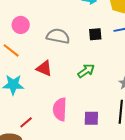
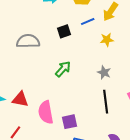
red triangle: (44, 68) -> (20, 99), moved
purple square: (91, 118) -> (69, 122), moved

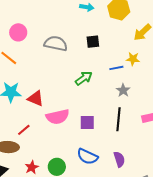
blue line: (88, 21) -> (116, 68), moved
pink semicircle: (46, 112) -> (58, 117), turned -105
purple square: (69, 122) -> (87, 122), moved

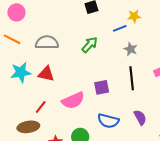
gray semicircle: (56, 44) -> (47, 43), moved
pink semicircle: (58, 117) -> (73, 100), moved

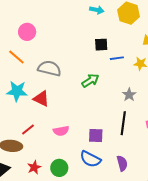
blue line: (120, 28) -> (117, 58), moved
purple square: (102, 87) -> (96, 135), moved
pink semicircle: (73, 100) -> (61, 131), size x0.7

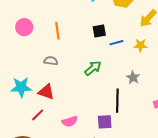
orange line: (16, 57) -> (57, 31), moved, turned 48
gray semicircle: (49, 68) -> (51, 61), size x0.6
black line: (123, 123) -> (117, 101), moved
red line: (28, 129) -> (38, 115), moved

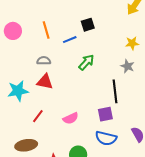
blue line: (116, 43) -> (70, 40), moved
yellow star: (141, 45) -> (132, 43), moved
red triangle: (46, 92) -> (45, 82), moved

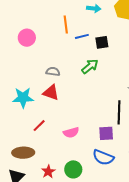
orange line: (46, 30) -> (66, 24), moved
blue line: (70, 40) -> (82, 36), moved
green arrow: (86, 62) -> (90, 66), moved

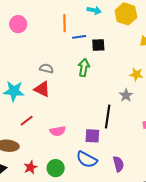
pink circle: (27, 38) -> (18, 24), moved
green arrow: (90, 66) -> (84, 68), turned -48

